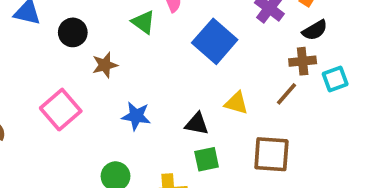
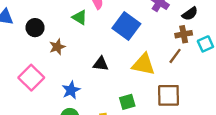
yellow triangle: (236, 103) -> (143, 64), size x1.5
blue star: (136, 116) -> (71, 90), moved, turned -30
black triangle: (197, 124) -> (101, 64), moved

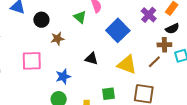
pink square: (31, 78) -> (32, 61), turned 35

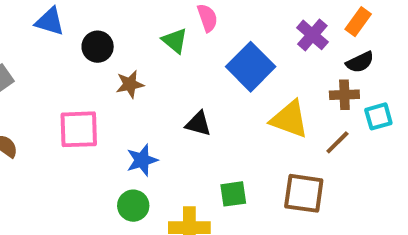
brown line: (154, 62) -> (337, 142), moved
yellow triangle: (127, 65) -> (289, 119), moved

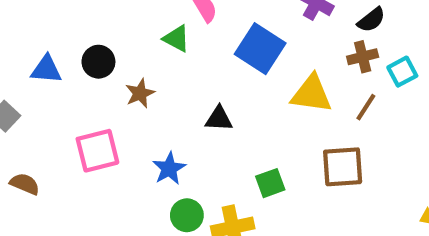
blue triangle: (50, 21) -> (46, 69), moved
green circle: (133, 206) -> (187, 215), moved

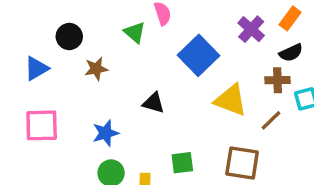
blue triangle: (46, 69) -> (36, 68), moved, turned -48
pink square: (97, 151) -> (42, 125), moved

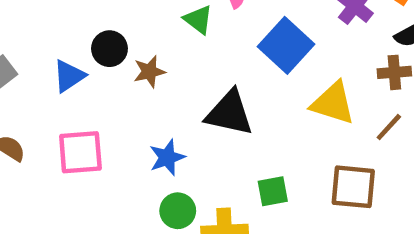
black circle: (69, 37) -> (109, 49), moved
black triangle: (154, 103) -> (229, 113), size x1.6

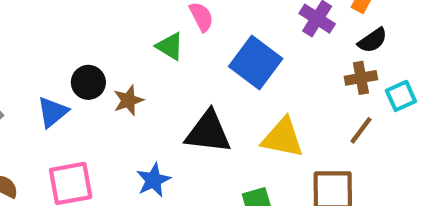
yellow triangle: (333, 103) -> (283, 138), moved

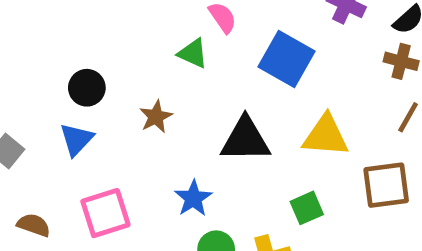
brown cross: (361, 78) -> (401, 61), turned 32
black circle: (88, 82) -> (87, 88), moved

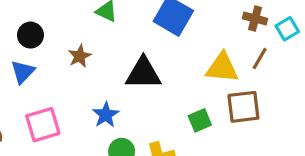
yellow triangle: (326, 136) -> (222, 68), moved
green square: (307, 208) -> (200, 120), moved

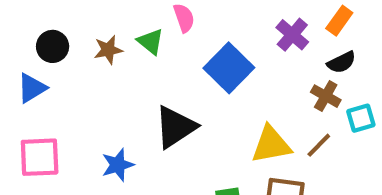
brown star: (80, 56) -> (108, 50), moved
yellow triangle: (222, 68) -> (271, 145), turned -30
black triangle: (143, 73) -> (175, 127), turned -48

